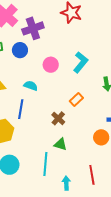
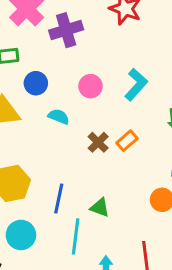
blue circle: (20, 50) -> (36, 83), moved
blue line: (21, 109) -> (59, 198), moved
brown cross: (58, 118) -> (98, 142), moved

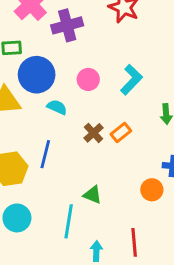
blue circle: (36, 83) -> (37, 75), size x1.6
blue line: (59, 198) -> (45, 154), moved

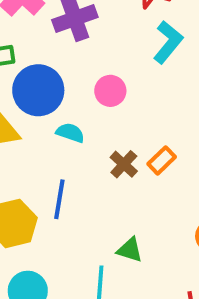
cyan L-shape: (131, 80) -> (168, 42), moved

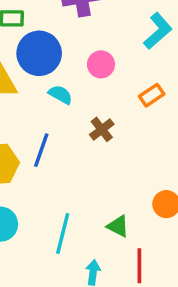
orange rectangle: (162, 160) -> (152, 95), moved
green triangle: (130, 250) -> (118, 226), moved

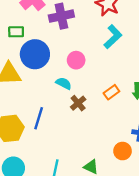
cyan semicircle: (60, 95) -> (64, 83), moved
orange rectangle: (152, 95) -> (111, 92), moved

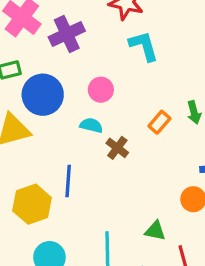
cyan L-shape: (113, 37) -> (144, 46), turned -50

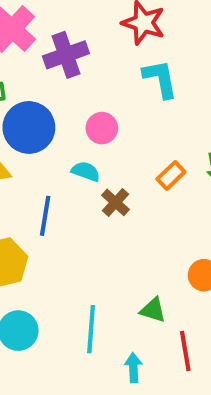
blue line: (68, 181) -> (45, 216), moved

